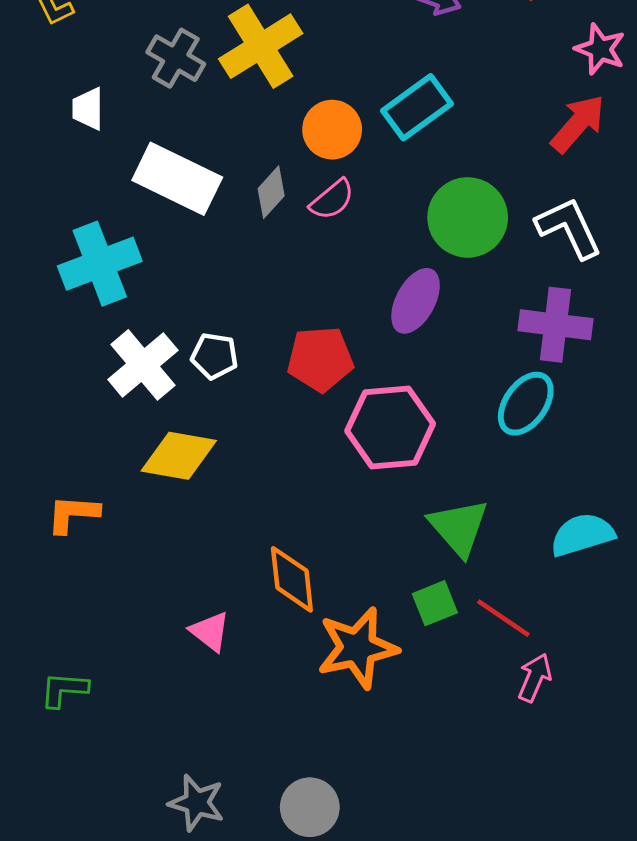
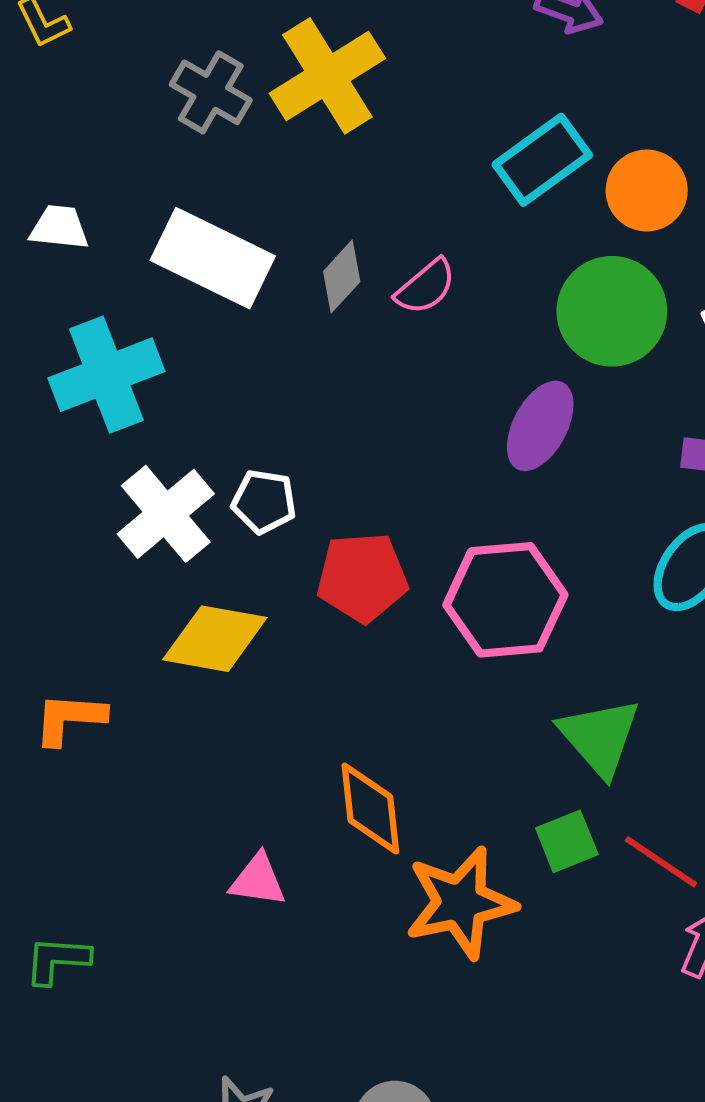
white trapezoid: (88, 109) -> (59, 227), moved, turned 96
orange circle: (332, 130) -> (647, 191), moved
red pentagon: (320, 359) -> (362, 577), moved
pink triangle: (210, 631) -> (258, 880), turned -30

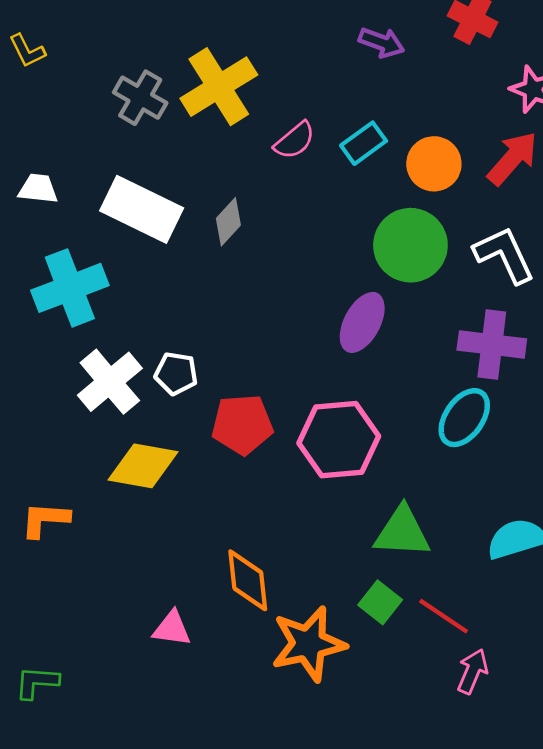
cyan rectangle: (542, 160) -> (364, 143), size x0.7
pink semicircle: (426, 287) -> (295, 140), moved
green triangle: (600, 737) -> (402, 532), turned -46
green square: (567, 841) -> (380, 602), turned -30

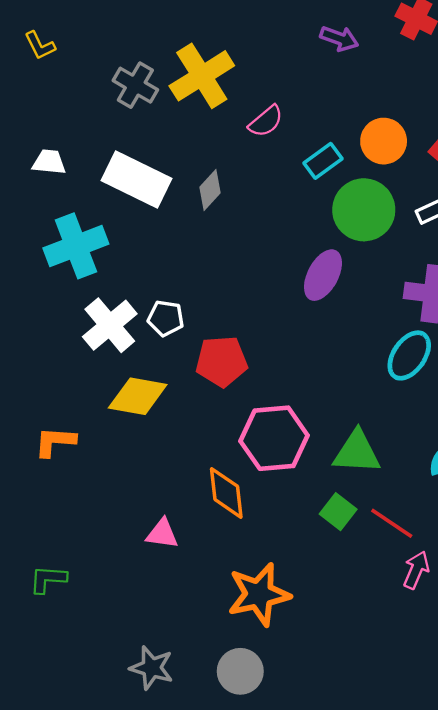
cyan rectangle: (364, 143) -> (323, 161), moved
pink hexagon: (339, 440) -> (274, 438), moved
orange star: (308, 644) -> (259, 594), moved

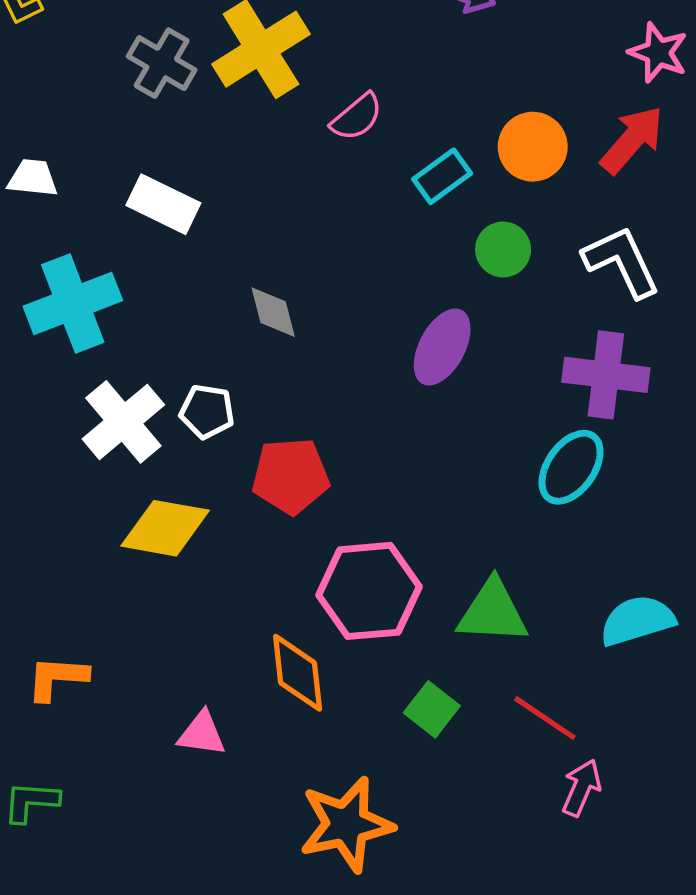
white rectangle: (137, 180) -> (163, 204), size x0.7
gray diamond: (210, 190) -> (273, 312), moved, turned -57
green circle: (364, 210) -> (503, 249), size x0.6
orange L-shape: (55, 442) -> (57, 678), moved
green square: (338, 512) -> (432, 709), moved

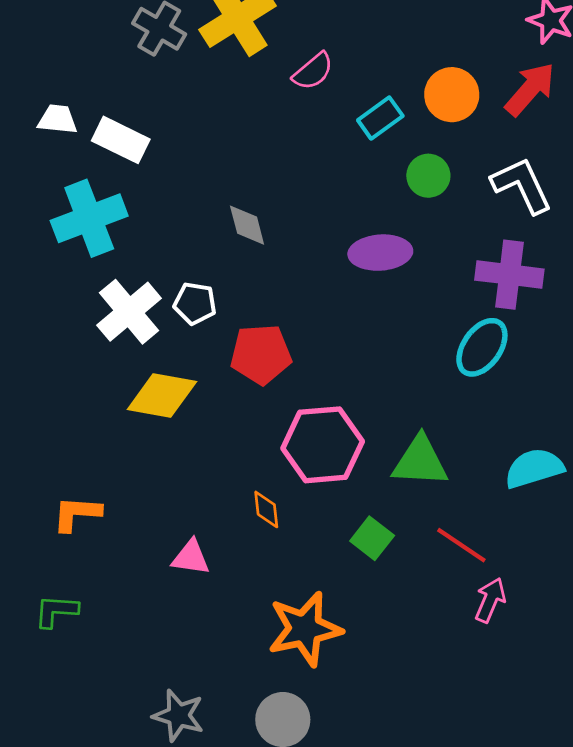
white rectangle: (163, 204) -> (121, 140), moved
purple ellipse: (442, 347) -> (380, 253), turned 58
orange diamond: (298, 673) -> (266, 509), size x0.6

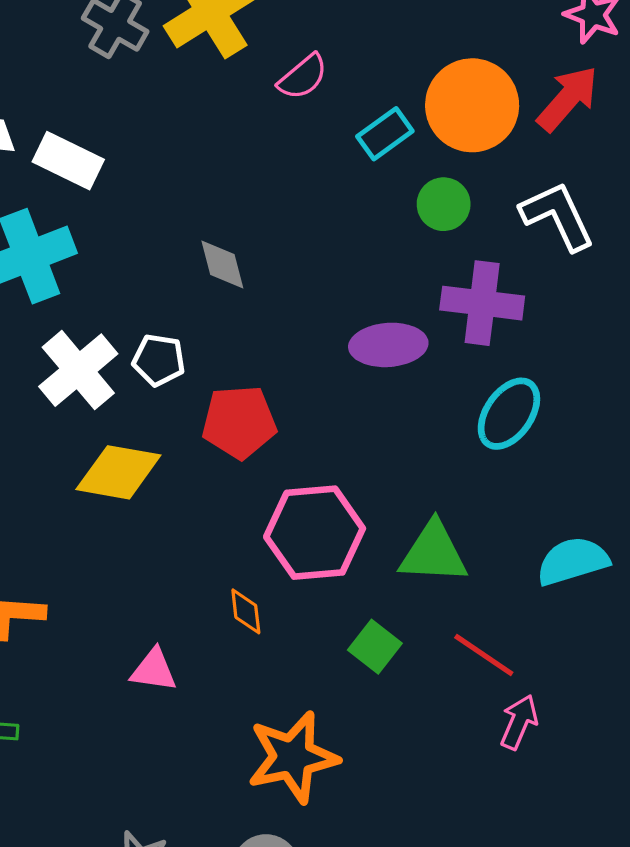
orange circle: (452, 95) -> (472, 105), size x1.4
purple ellipse: (380, 253) -> (388, 345), moved
purple cross: (509, 275) -> (482, 303), moved

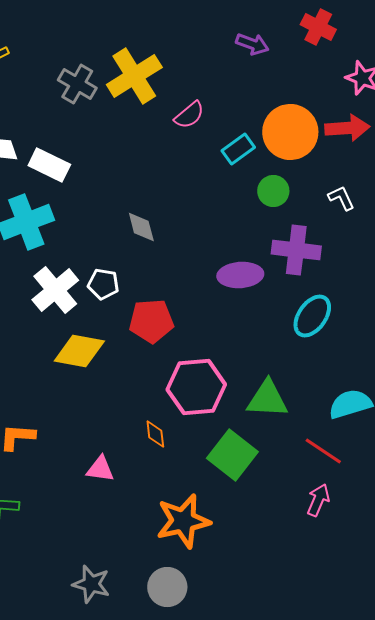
red arrow: (568, 99) -> (347, 128), turned 45
white L-shape: (558, 216) -> (341, 198), size x0.6
green square: (375, 647) -> (232, 455), size x1.6
red line: (484, 655) -> (323, 451), moved

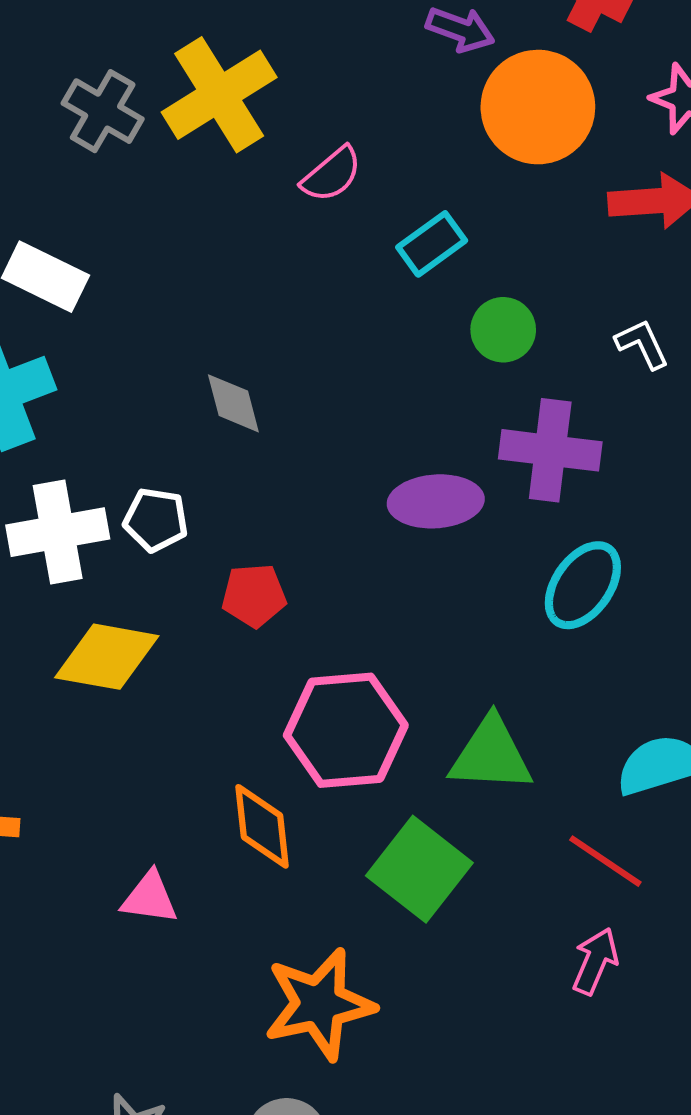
orange circle: (290, 132) -> (538, 107), moved
white cross: (55, 290) -> (58, 532), turned 30
red pentagon: (151, 321) -> (254, 595), size x0.7
orange diamond: (155, 434) -> (262, 826), size x1.5

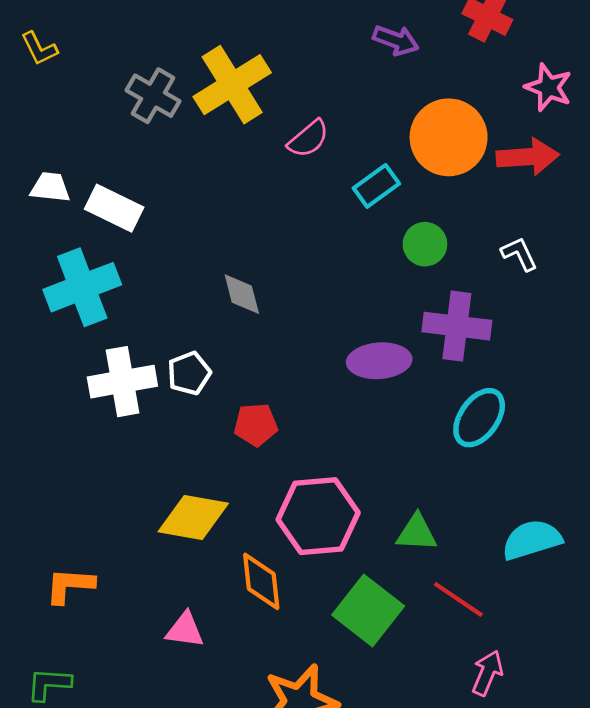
orange circle: (538, 107) -> (449, 137), moved
white pentagon: (156, 520) -> (189, 373), turned -30
yellow diamond: (107, 657) -> (193, 518), moved
green triangle: (491, 755) -> (417, 533), size x0.7
red line: (605, 861) -> (458, 599), moved

